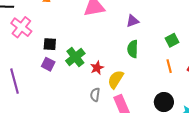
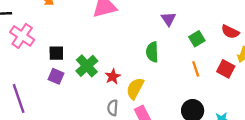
purple triangle: (133, 21) -> (168, 19), moved, turned -40

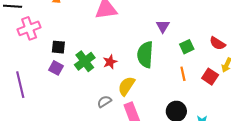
pink cross: (22, 36) -> (29, 28), turned 30
green semicircle: (152, 52) -> (145, 55), size x1.4
red star: (113, 77) -> (110, 62), moved
gray semicircle: (113, 108) -> (104, 101), turned 48

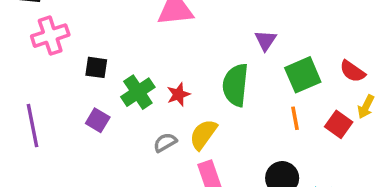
green square: (187, 47) -> (303, 75), size x1.5
purple square: (56, 68) -> (98, 120), moved
gray semicircle: (104, 101) -> (165, 142), moved

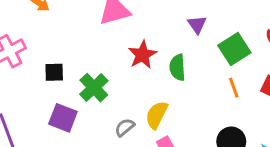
green semicircle: (236, 85) -> (177, 67), size x0.7
red star: (178, 94) -> (142, 55), moved, size x1.4
purple square: (98, 120) -> (63, 118), size x1.4

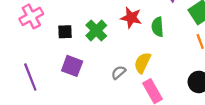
red star: (142, 55) -> (131, 18), turned -30
green cross: (94, 88) -> (96, 30), moved

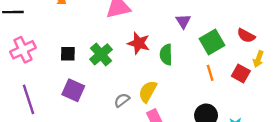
pink cross: (31, 16) -> (23, 50), moved

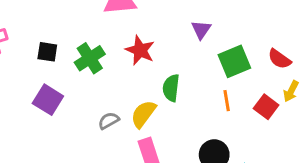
green semicircle: (166, 55) -> (171, 88), moved

